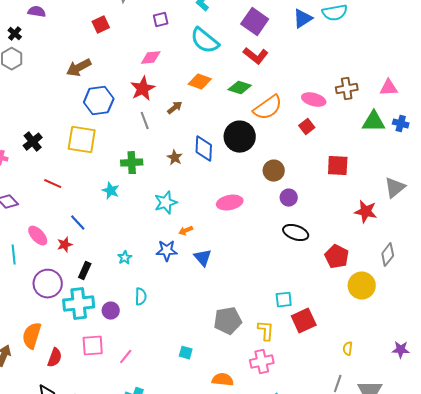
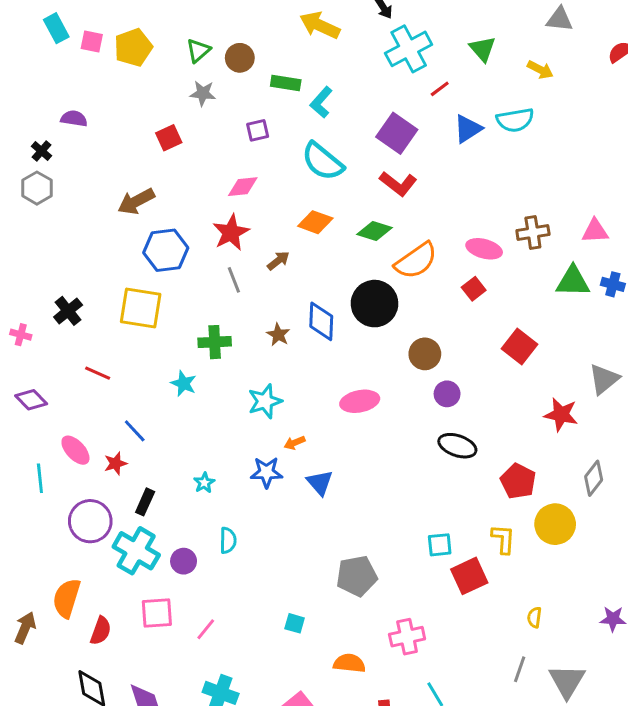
red square: (338, 166) -> (520, 346), turned 35
cyan cross: (79, 304) -> (136, 551), turned 36
yellow L-shape: (266, 331) -> (503, 539), moved

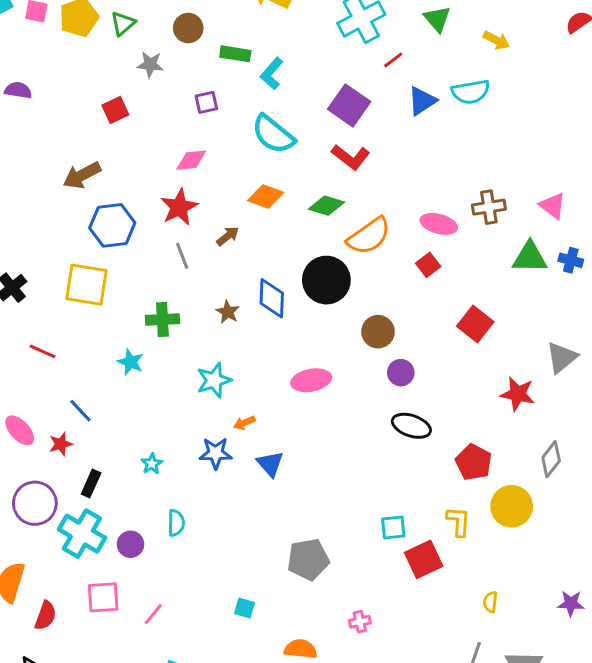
green triangle: (198, 50) -> (123, 23), moved
pink triangle: (595, 231) -> (553, 206), turned 40
pink cross: (407, 637) -> (360, 622), size x0.6

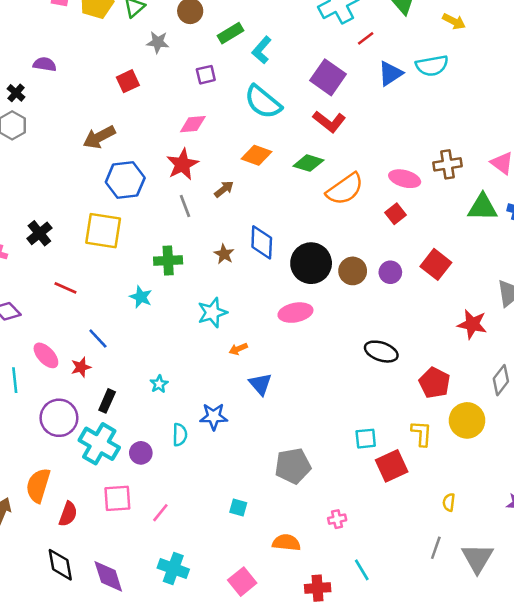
green rectangle: (235, 54) -> (230, 33), turned -40
black circle: (326, 280) -> (311, 263), moved
purple circle: (401, 373) -> (390, 272), moved
blue star: (216, 453) -> (214, 417), moved

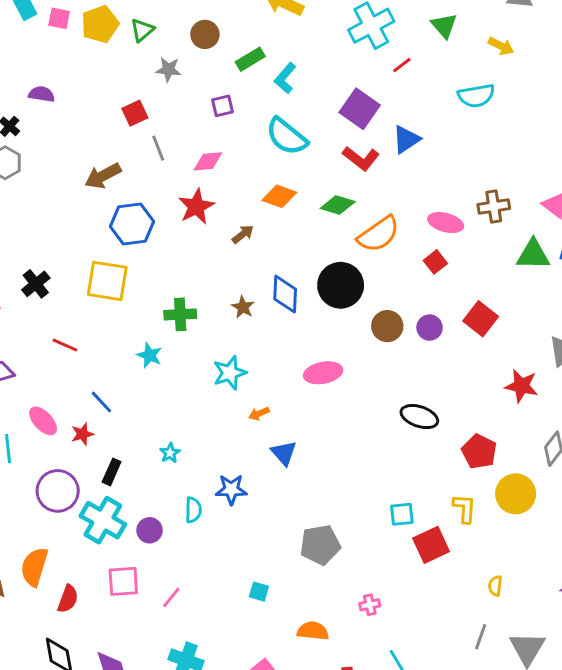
blue triangle: (390, 73) -> (406, 139), moved
gray line: (185, 206) -> (158, 148), moved
black circle: (311, 263) -> (341, 285), moved

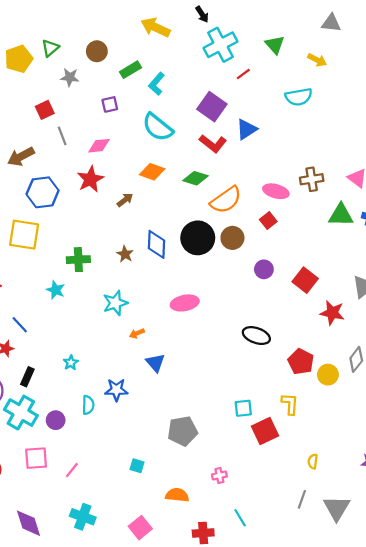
yellow pentagon: (100, 24) -> (19, 59), moved
red square: (481, 319) -> (305, 280), moved
brown circle: (387, 326) -> (232, 238), moved
yellow circle: (516, 494) -> (328, 375), moved, size x0.7

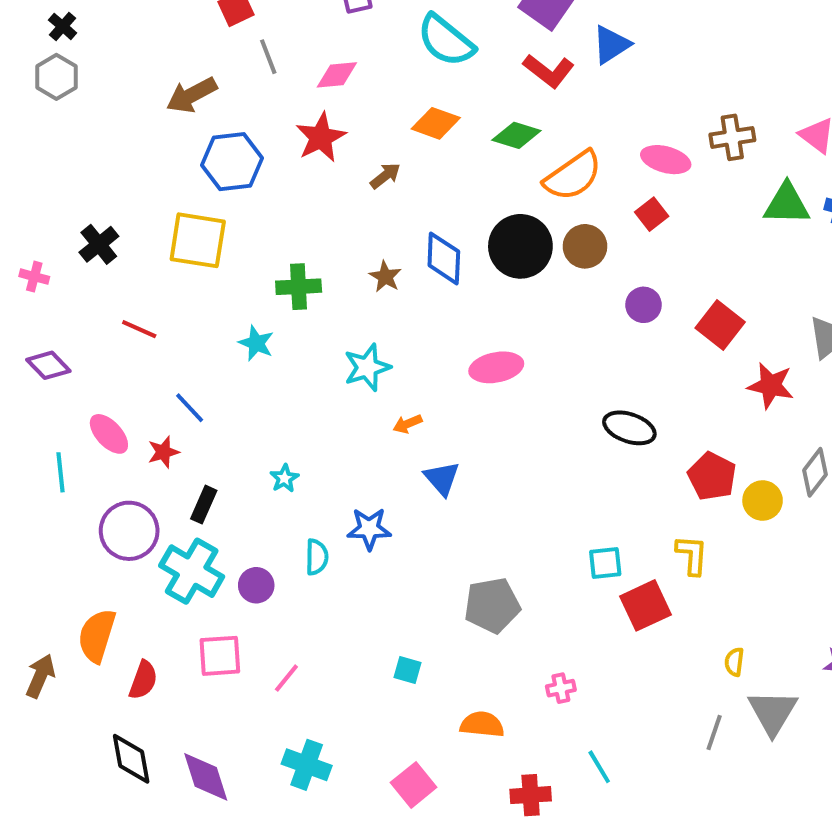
gray triangle: (337, 508) -> (773, 712), moved

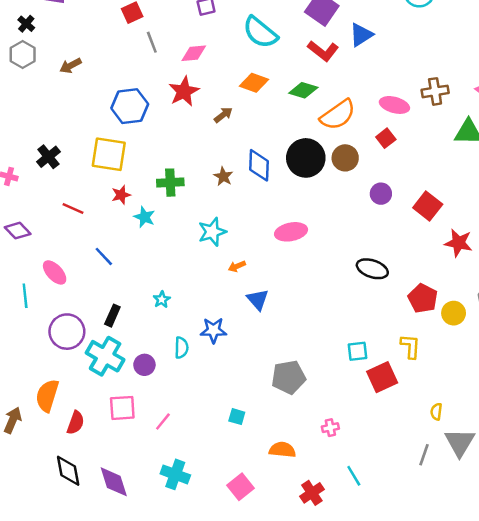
brown arrow: (192, 95) -> (71, 66), moved, size x0.7
red star: (163, 452) -> (121, 195), moved
red cross: (531, 795) -> (312, 493), turned -30

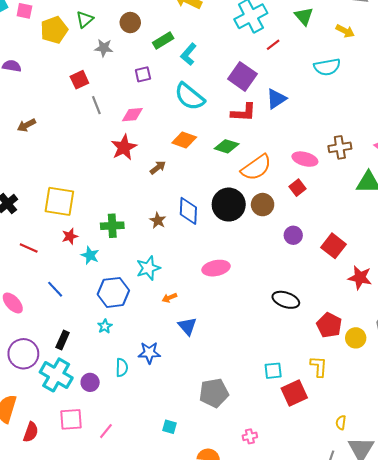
red L-shape: (323, 51) -> (243, 112), turned -35
blue hexagon: (130, 106) -> (113, 292), moved

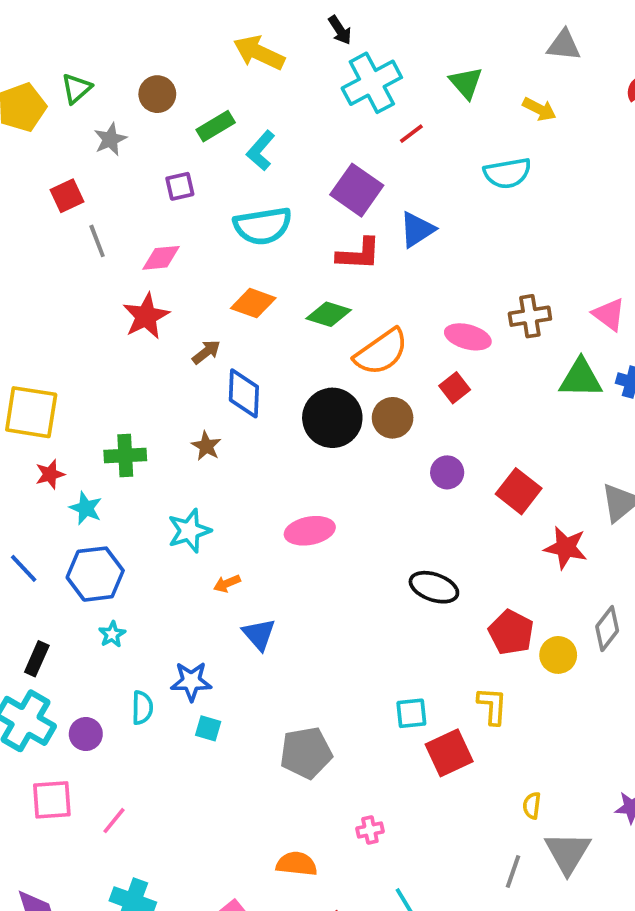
gray star: (104, 48) -> (110, 139), turned -30
cyan semicircle: (190, 97) -> (263, 226), turned -48
blue diamond: (188, 211) -> (244, 393), moved
blue hexagon: (113, 292) -> (95, 574), moved
cyan square: (169, 427) -> (208, 728), moved

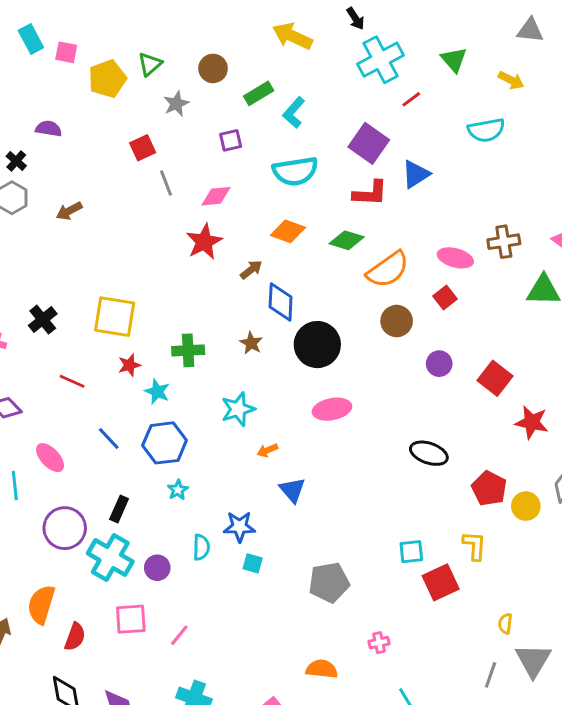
black circle: (332, 418) -> (317, 345), moved

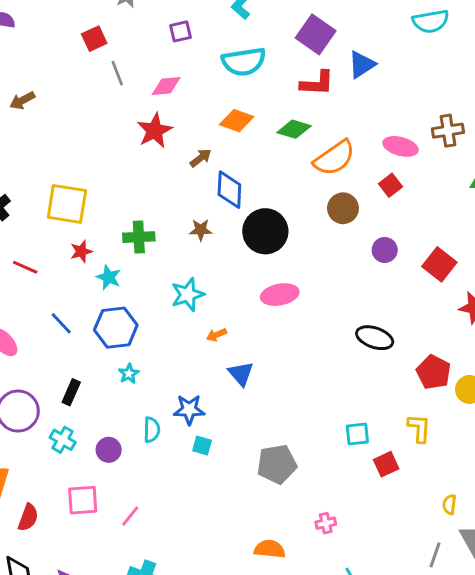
brown star: (251, 343) -> (201, 230), turned -30
cyan cross: (110, 557) -> (63, 440), size x0.6
red square: (441, 582) -> (386, 464), size x0.7

